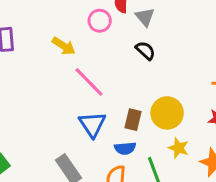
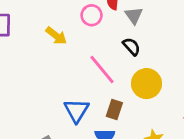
pink line: (89, 82) -> (102, 69), moved
yellow circle: (167, 113) -> (146, 84), moved

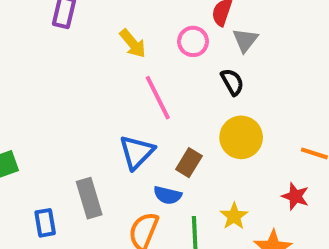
pink circle: (92, 15) -> (193, 41), moved
pink line: (102, 69) -> (158, 98), moved

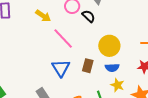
black semicircle: (232, 82) -> (89, 16), moved
blue semicircle: (168, 195) -> (112, 68), moved

